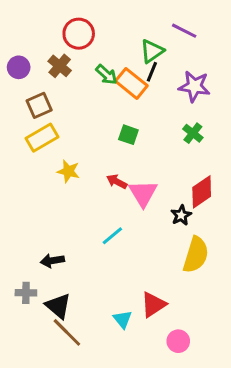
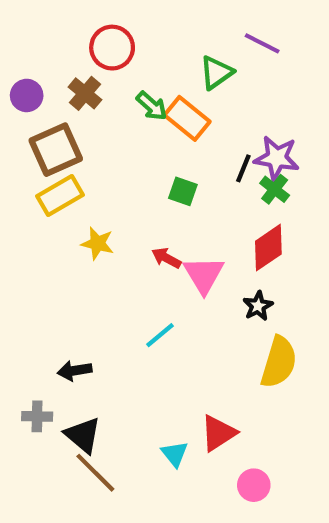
black line: (152, 72) -> (243, 168), moved
purple star: (194, 86) -> (277, 158), moved
brown square: (39, 105) -> (56, 150), size x1.4
red diamond: (202, 192) -> (268, 248), moved

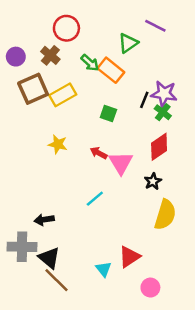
yellow rectangle: (60, 196) -> (63, 95), moved
gray cross: (37, 416) -> (22, 247), size x1.6

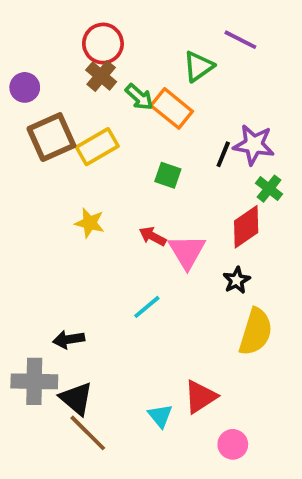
brown cross: (50, 55) -> (101, 76), moved
green cross: (163, 112) -> (269, 189), moved

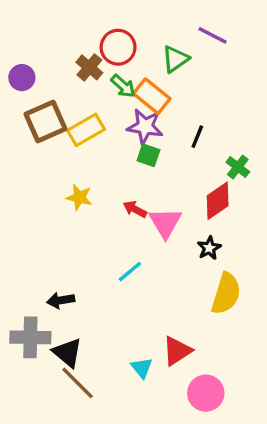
red circle: (103, 44) -> (118, 47), moved
purple star: (254, 145) -> (145, 127), moved
pink circle: (233, 444) -> (206, 393), size x1.4

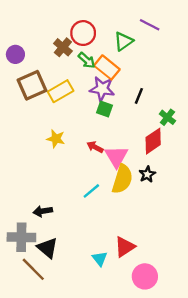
yellow semicircle: (226, 294) -> (122, 179), moved
brown line: (78, 383) -> (33, 269), moved

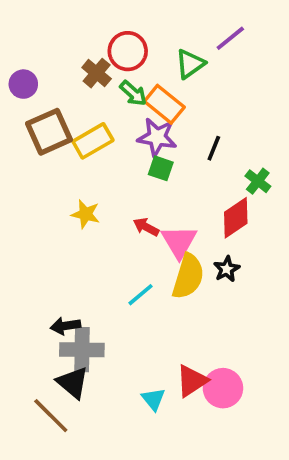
purple line: (150, 25) -> (230, 38), turned -66
gray cross: (21, 237) -> (82, 350), moved
pink circle: (145, 276) -> (223, 388), moved

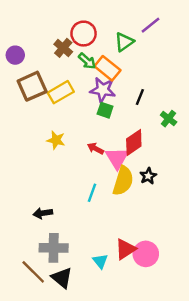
red diamond: (236, 218) -> (134, 143), moved
cyan line: (141, 295) -> (92, 193), turned -30
gray cross: (82, 350) -> (54, 248), moved
black triangle: (73, 383) -> (62, 278), moved

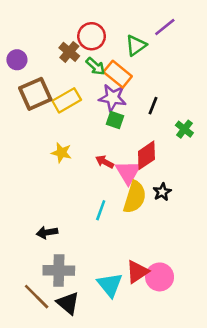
cyan triangle: (100, 261) -> (110, 285), size x1.5

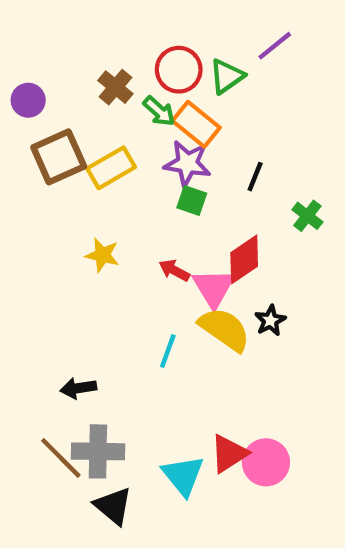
red circle: (92, 36) -> (179, 70), moved
yellow semicircle: (135, 197) -> (225, 329), turned -72
brown line: (37, 297) -> (61, 458), moved

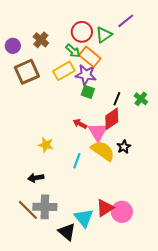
brown cross: (115, 87) -> (41, 40), moved
yellow rectangle: (111, 168) -> (64, 71), moved
black line: (255, 177) -> (117, 99), moved
yellow star: (102, 255) -> (46, 145), moved
black triangle: (113, 506) -> (67, 232), moved

